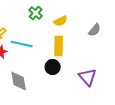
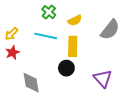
gray semicircle: (95, 30) -> (110, 30), size x1.5
cyan line: (22, 44) -> (46, 36), moved

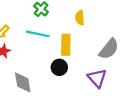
yellow semicircle: (75, 20) -> (80, 18), moved, turned 112
gray semicircle: (110, 30) -> (109, 49), moved

